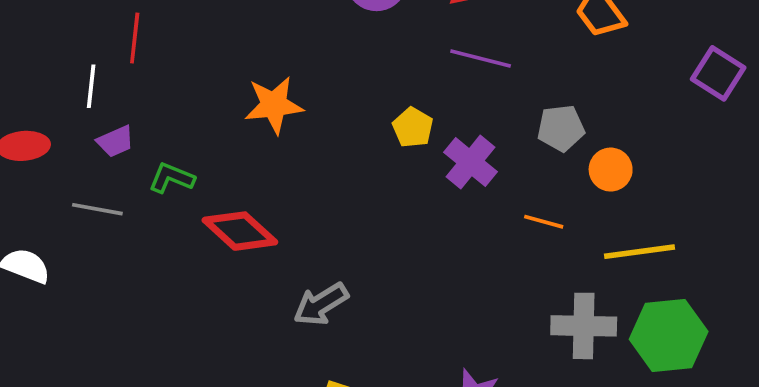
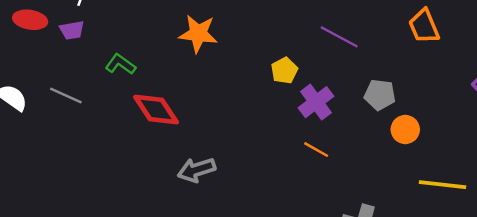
purple trapezoid: (115, 141) -> (72, 30), moved
gray line: (97, 209) -> (66, 95), moved
orange line: (544, 222) -> (316, 150), moved
yellow line: (639, 252) -> (442, 185), moved

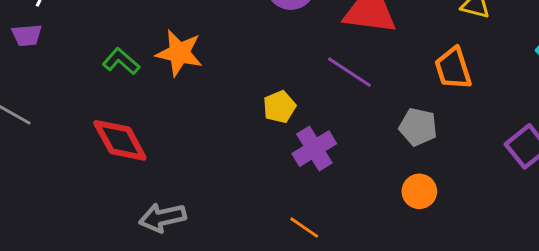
green L-shape: (120, 64) -> (121, 61), moved
gray pentagon: (380, 95) -> (418, 127), moved
orange line: (316, 150) -> (304, 228), moved

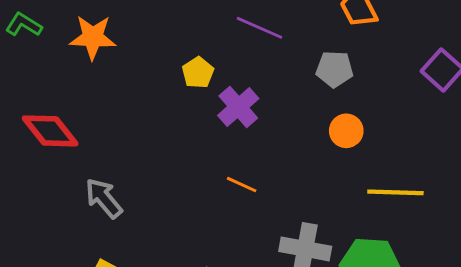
green L-shape: (121, 61) -> (24, 25), moved
gray arrow: (162, 218) -> (104, 198), turned 72

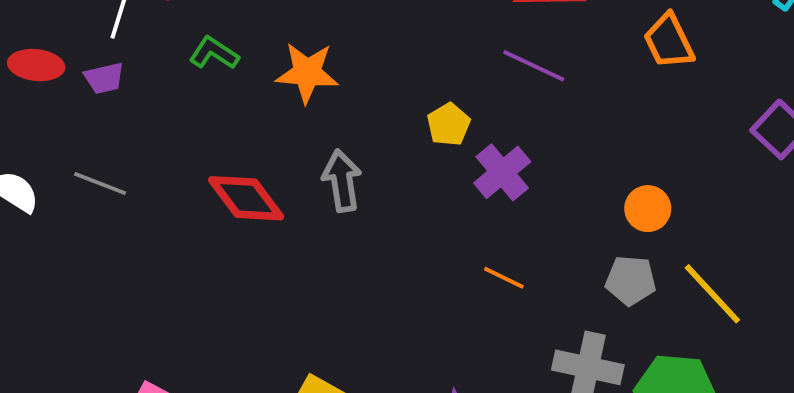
gray pentagon: (334, 69) -> (631, 280), moved
yellow line: (395, 192) -> (712, 294), turned 44
gray arrow: (104, 198) -> (342, 181), moved, turned 30

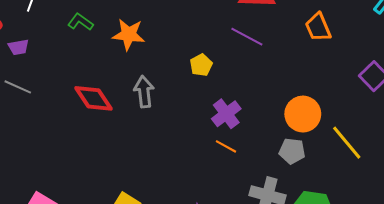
purple trapezoid: (104, 78) -> (18, 47), moved
purple cross: (502, 172) -> (226, 114), moved
orange circle: (648, 209) -> (303, 114), size x1.5
yellow line: (712, 294) -> (347, 143), moved

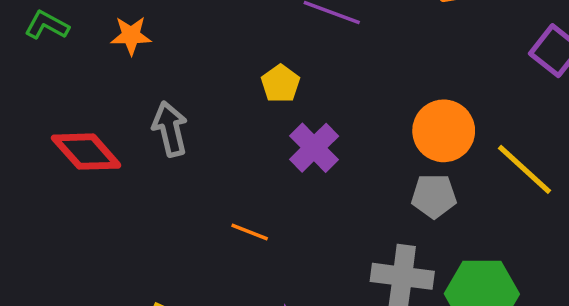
orange star: (129, 34) -> (131, 36), size x0.7
yellow pentagon: (201, 65) -> (280, 84), moved
orange line: (226, 146) -> (250, 232), moved

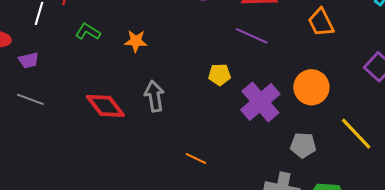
yellow pentagon: (280, 84) -> (220, 75), turned 30
orange circle: (444, 131) -> (311, 87), moved
purple cross: (314, 148) -> (260, 102), moved, size x1.4

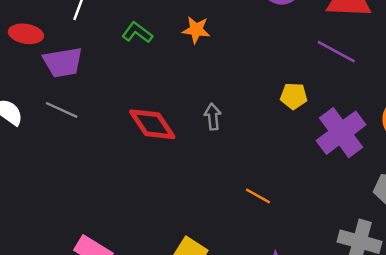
orange star: (136, 41) -> (196, 30), moved
purple trapezoid: (29, 60) -> (63, 62), size x1.6
gray arrow: (154, 96) -> (213, 117), size x0.7

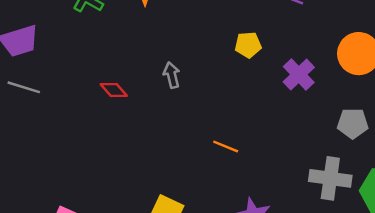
red diamond: (152, 124) -> (114, 90), size x0.6
purple cross: (341, 133) -> (299, 75), size x0.7

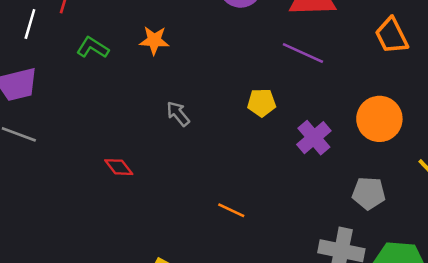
gray arrow: (172, 75) -> (178, 114), moved, turned -30
red diamond: (114, 90) -> (119, 167), moved

